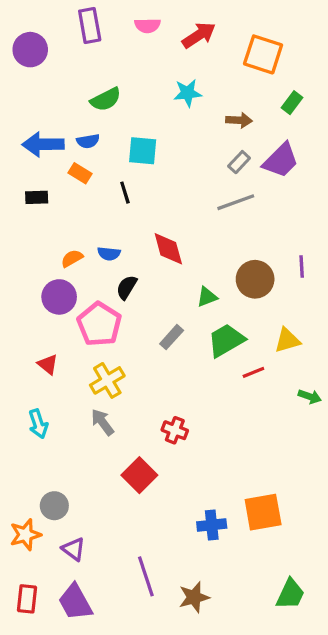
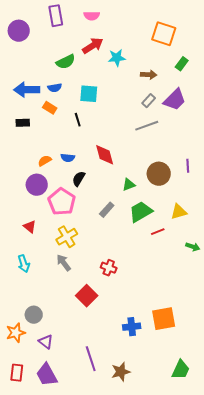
red arrow: (199, 35) -> (93, 46), moved

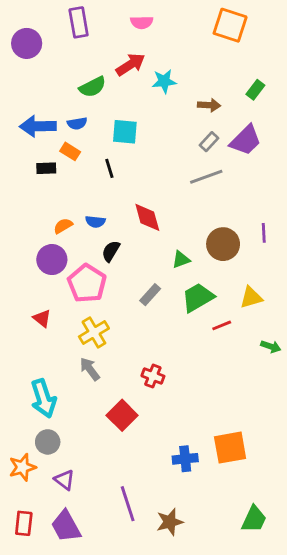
pink semicircle: (92, 16) -> (142, 22), moved
orange square: (164, 34) -> (230, 25), moved
black rectangle: (23, 123) -> (46, 168), moved
cyan arrow: (24, 264) -> (43, 398), moved, size x1.5

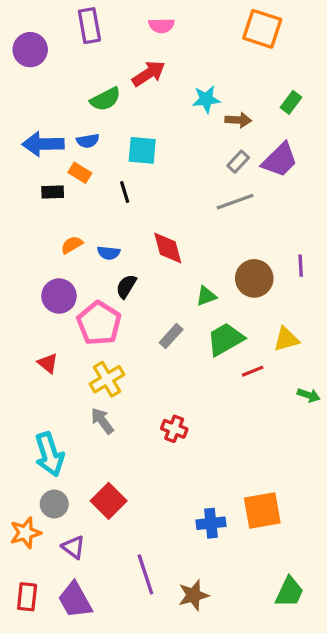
cyan star: (164, 81) -> (206, 99), moved
orange semicircle: (63, 226) -> (72, 245), moved
red square: (122, 415) -> (109, 501), moved

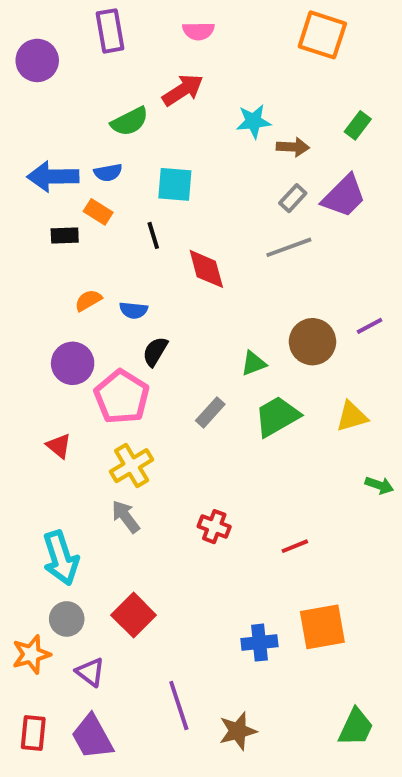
red diamond: (168, 248) -> (206, 269), moved
purple line: (301, 266) -> (370, 326), turned 65
red line: (253, 371) -> (295, 546), moved

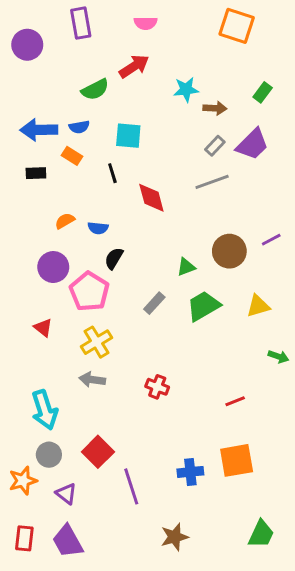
black rectangle: (65, 235) -> (36, 173), moved
gray arrow: (126, 517) -> (92, 380), turned -45
red line: (295, 546) -> (235, 401), moved
purple line: (179, 705) -> (131, 486), moved

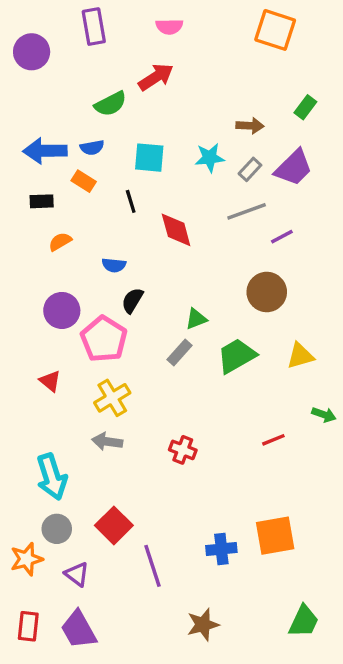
cyan star: (186, 89) -> (210, 158), moved
orange semicircle: (65, 221) -> (60, 242), moved
purple line: (271, 240) -> (282, 237), moved
green triangle: (186, 267) -> (196, 319), moved
red line: (235, 401) -> (273, 440), moved

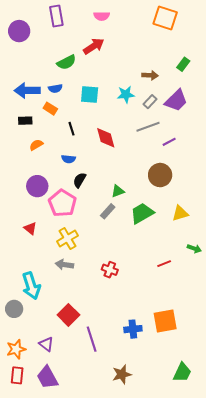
black line: (131, 201) -> (71, 129), moved
gray circle: (57, 529) -> (14, 309), moved
orange star: (27, 559) -> (16, 349), moved

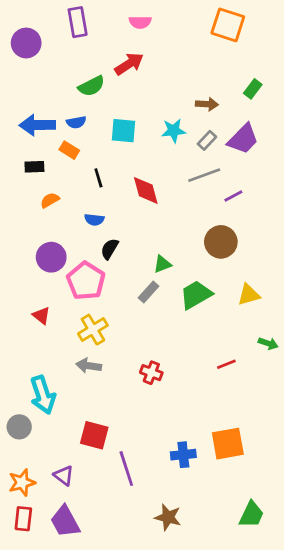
red square: (68, 315) -> (94, 435), turned -30
brown star: (122, 374) -> (168, 517), turned 30

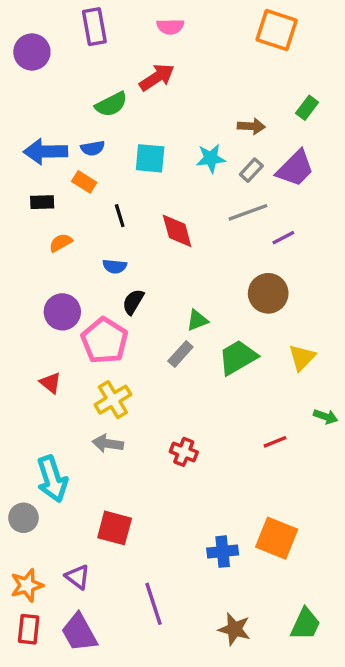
yellow triangle: (249, 295) -> (302, 357), turned -30
orange square: (228, 444) -> (277, 538), turned 32
purple line: (126, 469) -> (153, 604), moved
brown star: (168, 517) -> (234, 629), moved

